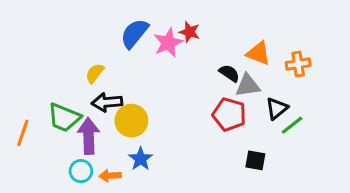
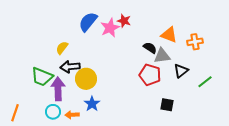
green line: (292, 125) -> (205, 82), moved
orange line: (23, 133) -> (15, 113), moved

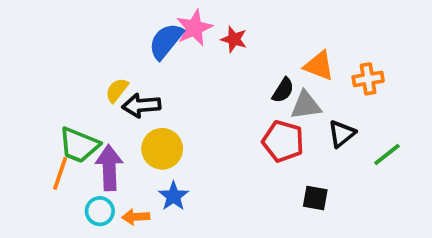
pink star: (110, 28) -> (194, 28), moved
black semicircle: (150, 48) -> (283, 90), turned 88
black arrow: (70, 67) -> (141, 105), moved
orange line: (15, 113) -> (60, 173), moved

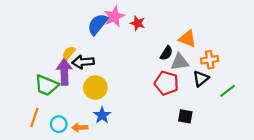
orange cross: (368, 79) -> (210, 60), moved
purple arrow: (109, 168) -> (64, 72), moved
orange line: (60, 173) -> (34, 117), moved

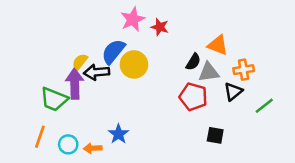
blue semicircle: (98, 24) -> (113, 52), moved
yellow circle: (95, 88) -> (134, 64), moved

